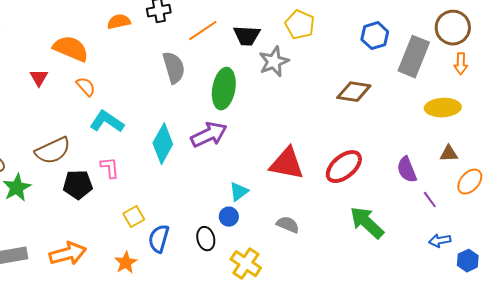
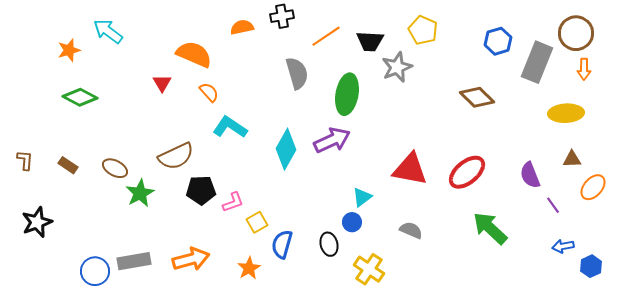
brown diamond: (354, 92) -> (477, 97), turned 36
pink L-shape: (110, 168) -> (233, 202), moved, turned 75

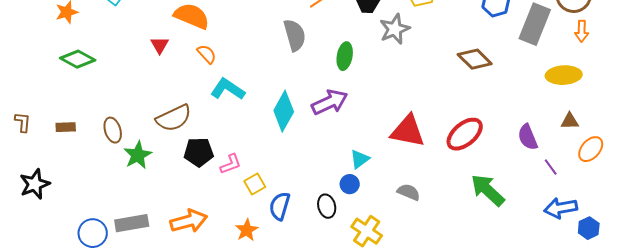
green ellipse: (347, 94) -> (345, 56), size x0.7
brown rectangle: (68, 165) -> (66, 127), turned -36
brown ellipse: (115, 168) -> (113, 130), turned 45
blue arrow: (563, 246) -> (561, 208), size x1.5

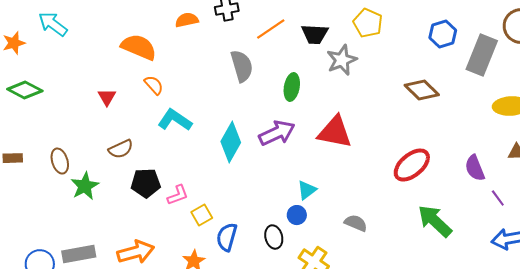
red triangle: (160, 45) -> (107, 97), moved
brown semicircle: (174, 118) -> (121, 149), size x0.7
red triangle: (408, 131) -> (335, 132), moved

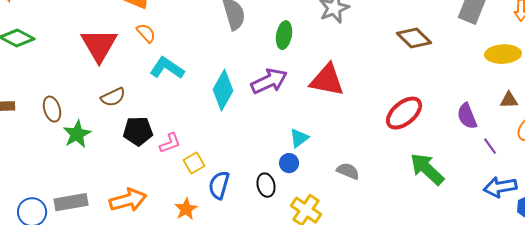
red triangle: (107, 97) -> (99, 45), size x2.0

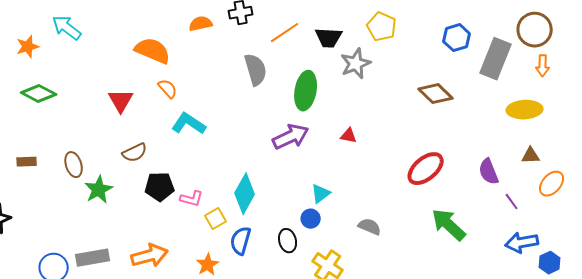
green ellipse: (284, 35) -> (306, 91), size x1.4
red triangle: (99, 45) -> (121, 101), size x0.7
red triangle: (327, 80) -> (349, 136), size x0.5
cyan diamond: (223, 90) -> (245, 194), moved
pink L-shape: (170, 143) -> (192, 199), turned 35

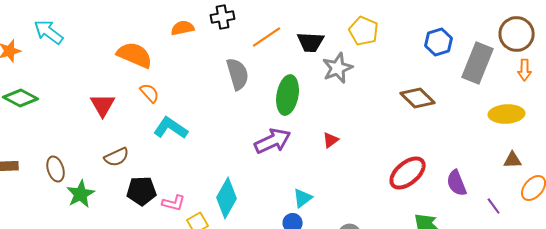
red triangle: (349, 136) -> (331, 140), turned -48
purple semicircle: (489, 172) -> (457, 183), moved

